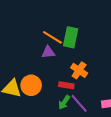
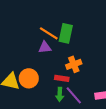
orange cross: (79, 70) -> (74, 64), turned 35
green arrow: (64, 102) -> (60, 94), turned -32

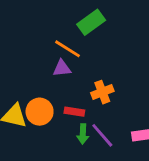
green rectangle: (66, 33) -> (91, 22), moved, turned 42
red rectangle: (62, 78) -> (74, 112), moved

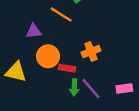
purple triangle: (62, 68) -> (34, 31), moved
orange circle: (40, 112) -> (48, 56), moved

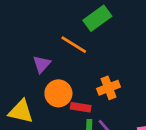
purple triangle: (34, 31) -> (42, 64), turned -42

